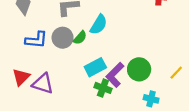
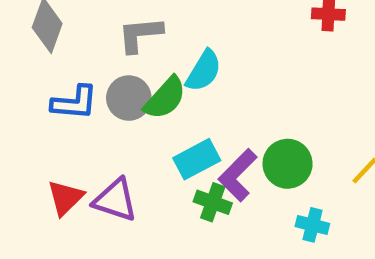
green semicircle: (80, 38) -> (165, 98), size x1.5
red triangle: (21, 77) -> (65, 198), moved
purple triangle: (43, 84) -> (115, 200), moved

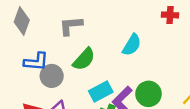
cyan semicircle: (204, 71) -> (132, 45), moved
gray circle: (129, 98) -> (52, 76), moved

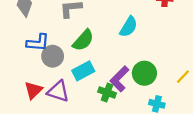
cyan rectangle: (101, 91) -> (83, 71), moved

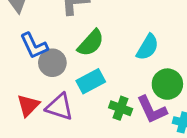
cyan semicircle: (129, 27) -> (148, 47), moved
blue L-shape: (38, 43) -> (34, 46), turned 60
purple L-shape: (119, 79) -> (152, 110), moved, turned -70

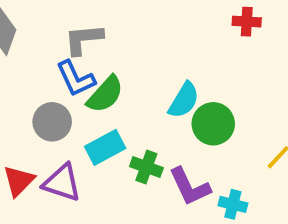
blue L-shape: (34, 46) -> (76, 79), moved
green circle: (167, 84) -> (213, 124), moved
green cross: (121, 108) -> (146, 167), moved

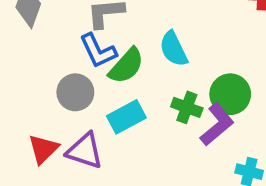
cyan semicircle: (184, 100) -> (174, 49), moved, turned 123
green cross: (146, 167) -> (187, 107), moved
purple L-shape: (190, 187) -> (217, 124), moved, turned -105

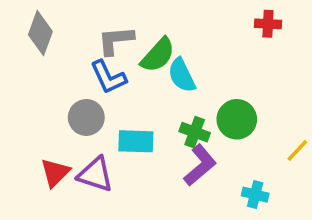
green semicircle: (126, 66) -> (158, 55), moved
cyan rectangle: (126, 117) -> (136, 141), turned 30
purple L-shape: (217, 124) -> (200, 165), moved

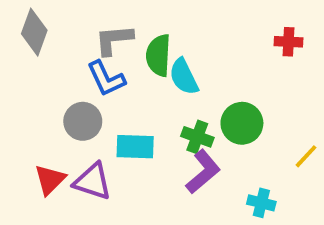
red cross: (268, 24) -> (289, 42), moved
green semicircle: (158, 55) -> (158, 55), turned 141

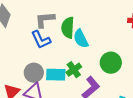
gray circle: (83, 121) -> (34, 73), moved
green cross: (197, 137) -> (74, 70), moved, turned 35

